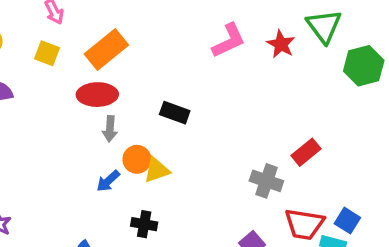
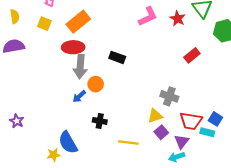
gray arrow: (110, 129) -> (80, 67), size x1.6
red rectangle: (306, 152) -> (192, 55), moved
yellow triangle: (157, 170) -> (155, 116), moved

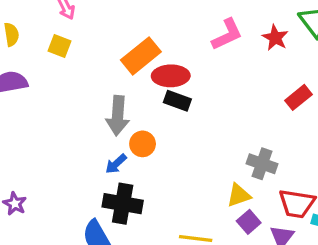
orange rectangle: (78, 22) -> (141, 56), moved
red ellipse: (73, 47) -> (171, 76), moved
black cross: (100, 121) -> (123, 204), moved, size x1.6

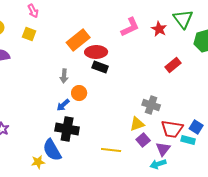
gray arrow: (118, 116) -> (64, 76), size x0.6

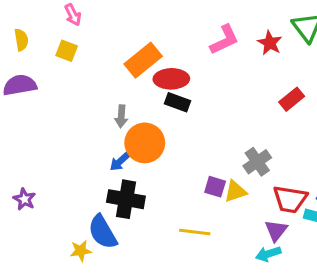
orange circle: (79, 93) -> (145, 143), size x1.6
gray cross: (151, 105) -> (257, 162), turned 36
purple square: (143, 140) -> (215, 187), moved, turned -32

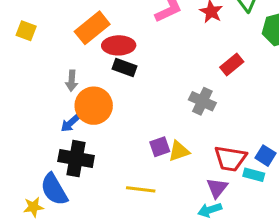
yellow square: (67, 51) -> (26, 31), moved
gray cross: (257, 162) -> (202, 101), moved, turned -30
purple square: (215, 187) -> (160, 147), turned -36

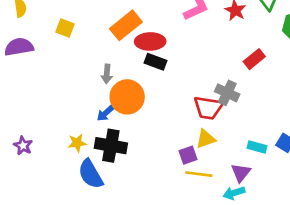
purple square: (160, 147) -> (188, 155), moved
red trapezoid: (230, 159) -> (208, 108), moved
cyan rectangle: (254, 175) -> (257, 147), moved
yellow line: (141, 189) -> (199, 174), moved
yellow star: (33, 207) -> (77, 143), moved

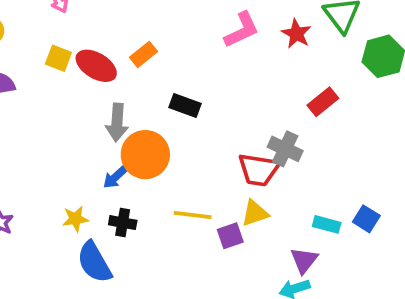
orange rectangle: (126, 25) -> (143, 54), size x0.6
red ellipse: (150, 41) -> (96, 66), moved, turned 32
gray arrow: (107, 74) -> (117, 122), size x1.4
black cross: (111, 146) -> (123, 223), size x0.6
yellow line: (199, 174) -> (193, 215), moved

